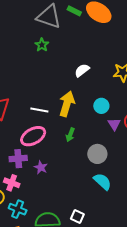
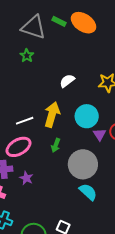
cyan circle: (101, 106) -> (87, 116), size x1.5
white line: (39, 110) -> (25, 121), turned -30
gray circle: (97, 154) -> (83, 164), size x1.5

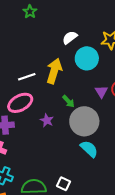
cyan circle: (87, 116) -> (87, 58), moved
green arrow: (56, 145) -> (68, 101), moved, turned -64
purple star: (26, 178) -> (47, 120), moved

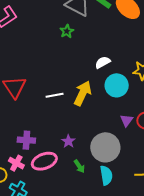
green arrow: (68, 101) -> (79, 166), moved
pink ellipse: (20, 103) -> (44, 161), moved
cyan semicircle: (89, 149) -> (106, 175), turned 30

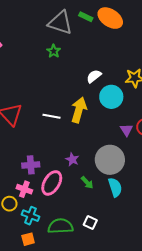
white line: (55, 95) -> (52, 116), turned 30
pink ellipse: (44, 161) -> (52, 183), turned -30

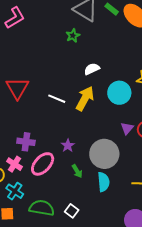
white semicircle: (94, 76) -> (92, 69), moved

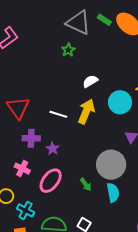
purple cross: (26, 142) -> (31, 138), moved
purple star: (68, 145) -> (53, 149), moved
pink cross: (14, 164) -> (22, 169), moved

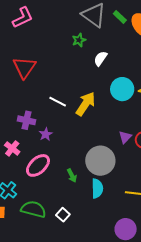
white semicircle: (90, 81) -> (100, 59), moved, turned -35
cyan circle: (120, 102) -> (122, 89), moved
red triangle: (18, 108) -> (24, 67), moved

